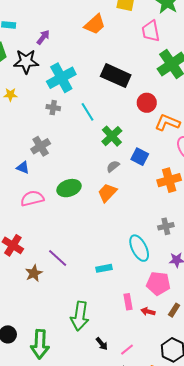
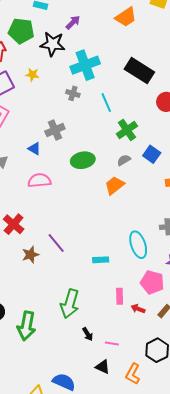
green ellipse: (69, 188) -> (83, 160), moved
pink line: (127, 350) -> (112, 343), turned 40

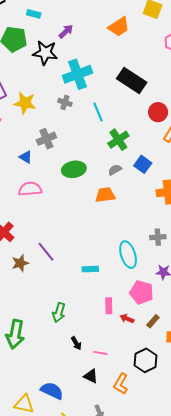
yellow star: (32, 75) -> (25, 103), moved, size x1.6
orange trapezoid: (115, 185) -> (105, 195), turned 30
green arrow: (70, 304) -> (59, 313), size x0.7

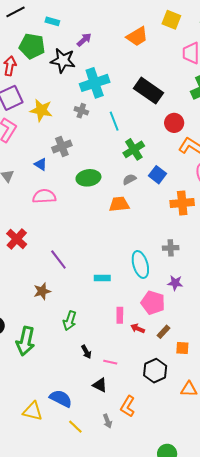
brown star: (20, 263) -> (42, 291), moved
orange L-shape: (121, 384) -> (128, 406), moved

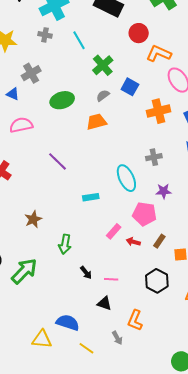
purple line: (58, 259) -> (57, 161), moved
pink rectangle: (120, 315) -> (114, 231), turned 49
green arrow: (25, 341) -> (24, 271), turned -140

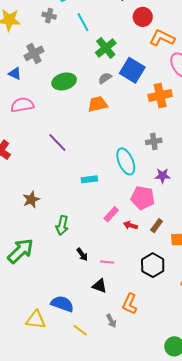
blue square: (130, 87) -> (132, 70), size x1.4

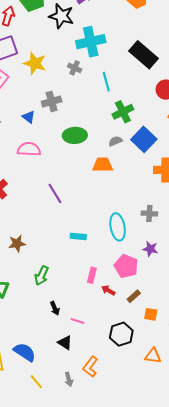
pink rectangle: (111, 214) -> (92, 275), turned -42

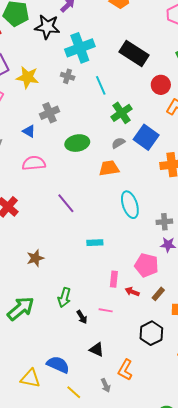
gray cross: (149, 213) -> (164, 222), moved
cyan ellipse: (118, 227) -> (130, 205), moved
green arrow: (42, 275) -> (64, 297), moved
pink line: (78, 321) -> (106, 310), moved

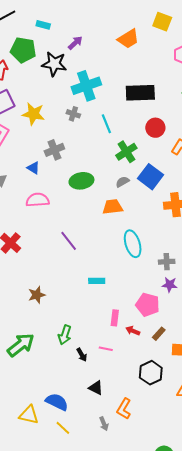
black rectangle: (134, 54) -> (140, 93), turned -36
red circle: (161, 85) -> (155, 128), moved
yellow line: (74, 392) -> (63, 428), moved

